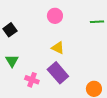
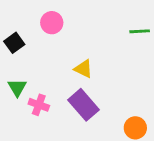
pink circle: (55, 16) -> (52, 23), moved
pink cross: (32, 80) -> (39, 105), moved

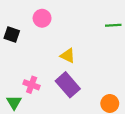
black square: (14, 43) -> (12, 35), turned -35
green triangle: (17, 88) -> (14, 102), moved

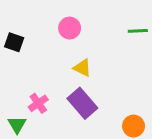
pink circle: (42, 18) -> (70, 28), moved
pink cross: (32, 85) -> (38, 103), turned 35

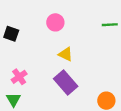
pink cross: (38, 103) -> (19, 77), moved

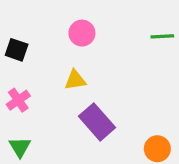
yellow triangle: (66, 54) -> (75, 80), moved, turned -35
pink cross: (19, 77) -> (18, 100), moved

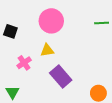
pink circle: (82, 33) -> (51, 21), size x1.5
pink cross: (18, 100) -> (24, 63), moved

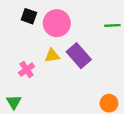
black square: (10, 31) -> (29, 16), moved
purple rectangle: (61, 76) -> (79, 56), moved

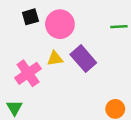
black square: (29, 16) -> (30, 17), turned -35
pink cross: (27, 70) -> (28, 73), size x1.5

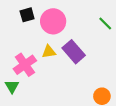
green line: (119, 27) -> (105, 23), turned 48
green triangle: (14, 108) -> (12, 86), moved

